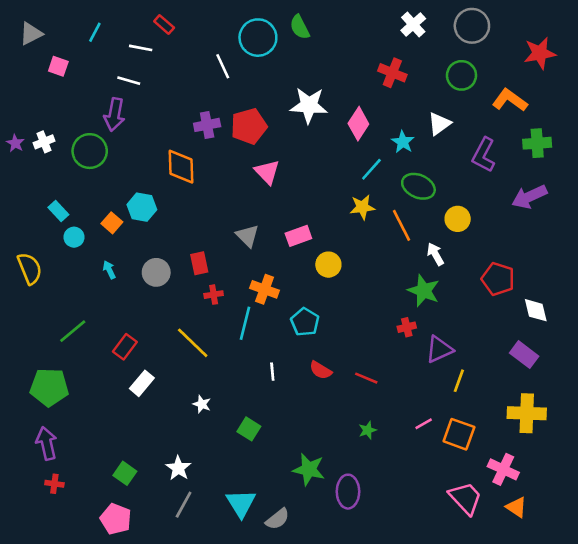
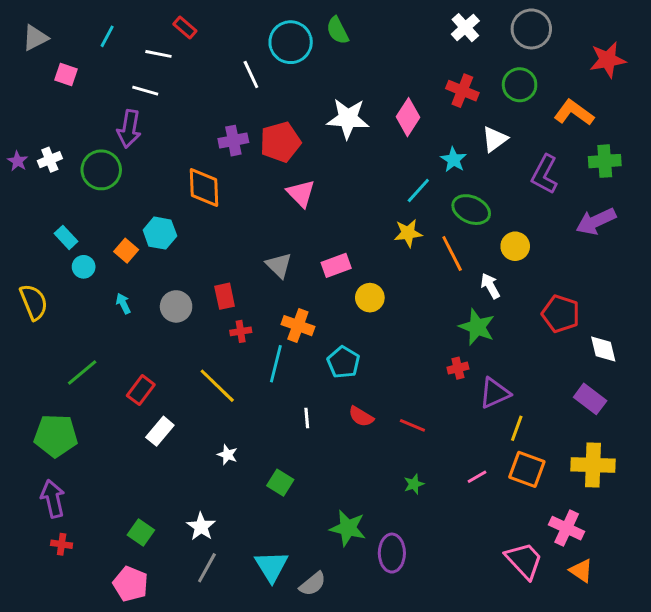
red cross: (392, 73) -> (462, 91), moved
pink diamond: (358, 124) -> (408, 117), moved
orange square: (459, 434) -> (527, 469), moved

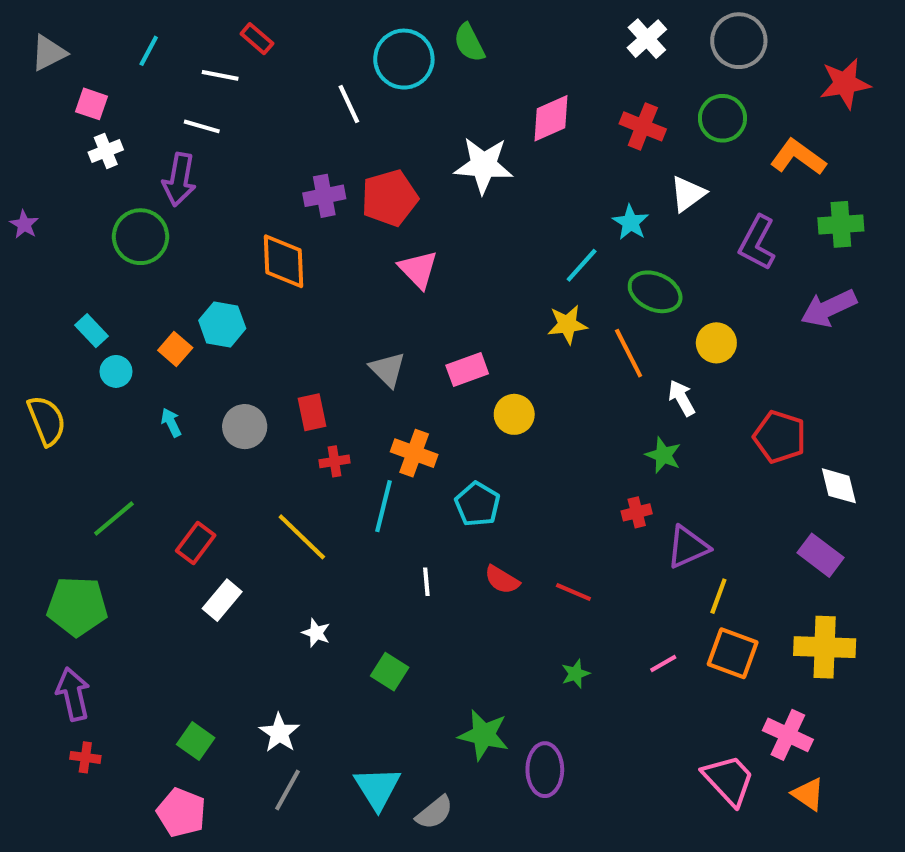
pink diamond: (408, 117) -> (551, 118), moved, turned 33
white cross: (50, 160) -> (106, 151), moved
green star: (477, 327) -> (663, 455), size x0.7

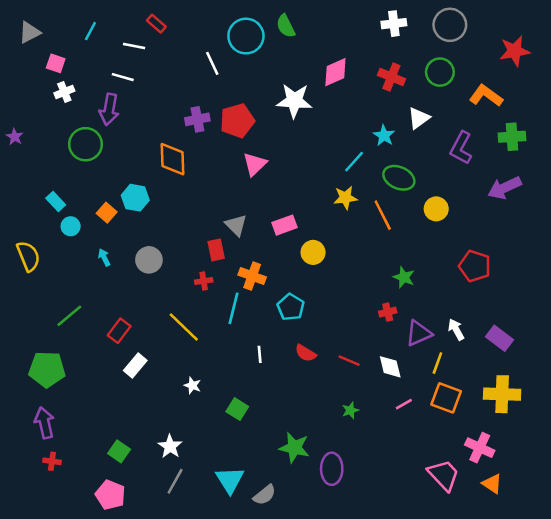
white cross: (647, 39) -> (394, 24), turned 35
pink triangle: (418, 269) -> (255, 164), turned 30
white arrow: (682, 398) -> (456, 329), moved
red rectangle: (312, 412) -> (216, 250), moved
white diamond: (839, 486) -> (390, 367), moved

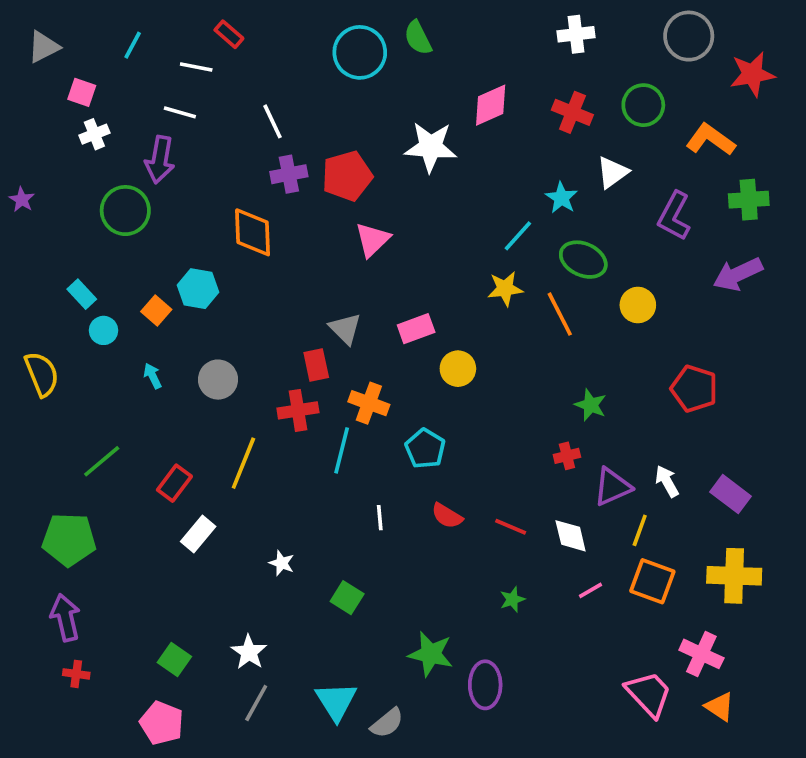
gray circle: (450, 25) -> (689, 36), moved
white line: (212, 63) -> (273, 121), moved
red cross: (204, 281) -> (298, 410), size x1.5
yellow line: (184, 327) -> (243, 463), moved, turned 68

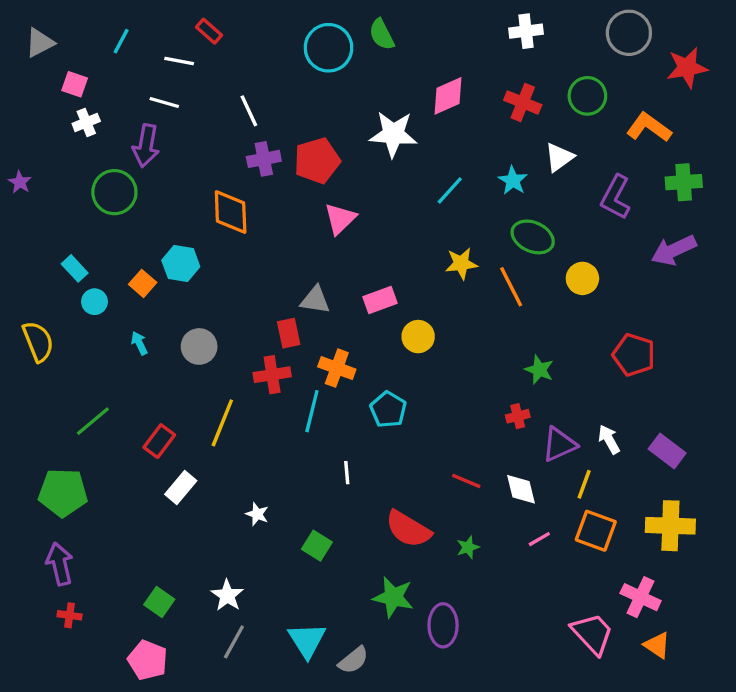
cyan line: (518, 236) -> (450, 190), moved
gray triangle: (345, 329) -> (315, 300), turned -36
red semicircle: (447, 516) -> (408, 529), moved, size x1.6

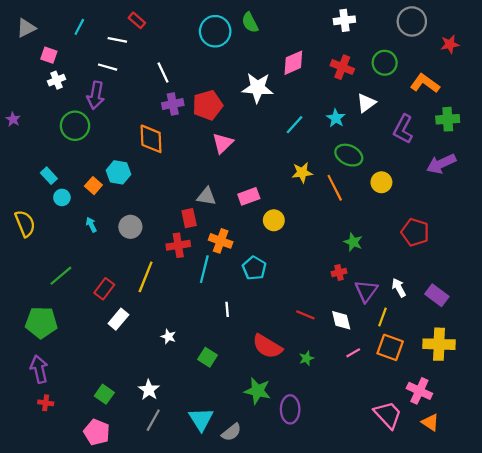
red star: (687, 68) -> (450, 44), size x0.7
purple triangle: (559, 444) -> (366, 291), turned -30

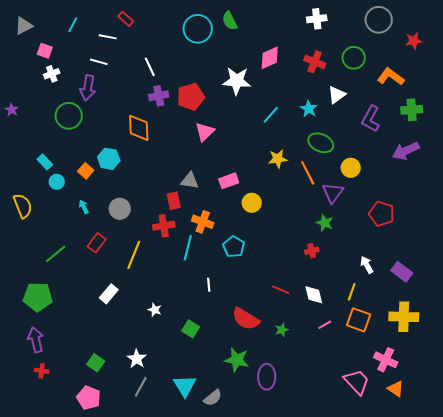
red rectangle: (104, 289) -> (97, 243), moved
purple triangle: (366, 291) -> (333, 193), moved

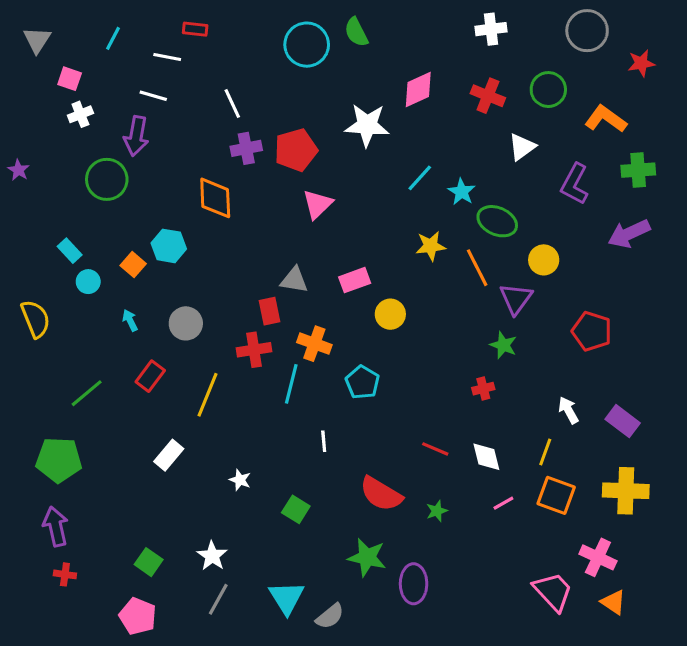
red rectangle: (126, 19) -> (195, 29), turned -35
gray triangle: (24, 26) -> (37, 40), turned -30
cyan star: (309, 109) -> (462, 192), moved

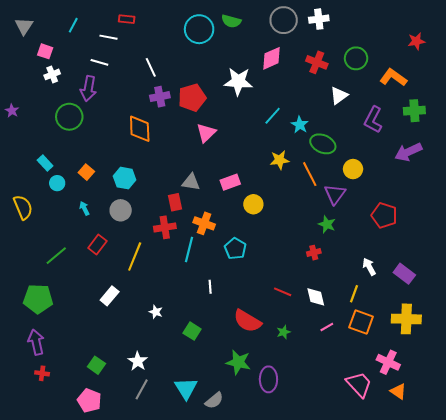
gray circle: (587, 31) -> (284, 20), moved
green semicircle: (356, 32) -> (231, 21), turned -48
cyan hexagon: (169, 246) -> (125, 178), moved

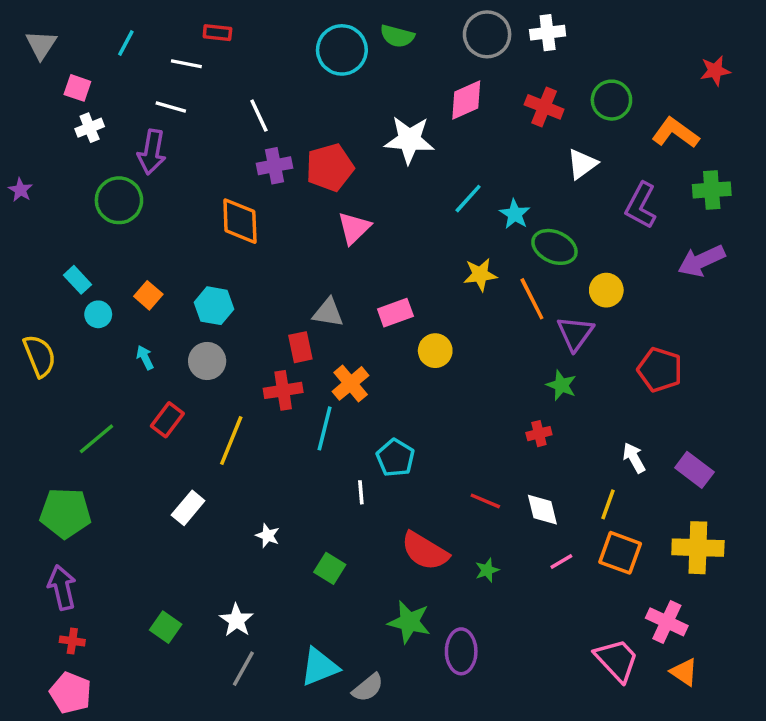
orange cross: (204, 223) -> (351, 383), turned 30
cyan pentagon: (235, 249) -> (395, 458), moved
cyan triangle: (186, 388) -> (319, 667), turned 40
pink pentagon: (89, 400) -> (71, 693), moved

